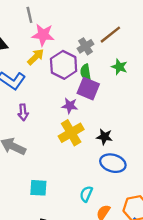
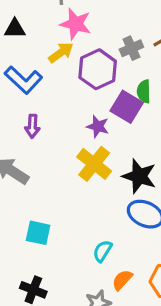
green semicircle: (86, 72) -> (144, 91), moved
yellow cross: (71, 133) -> (94, 164), turned -30
black star: (105, 137) -> (139, 176), size x1.5

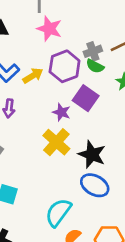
yellow arrow: (61, 53) -> (33, 76), moved
green semicircle: (144, 91) -> (95, 66), moved, turned -66
cyan semicircle: (102, 251) -> (58, 213), size x1.6

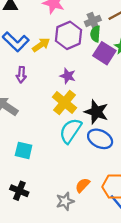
green semicircle: (95, 66) -> (95, 34), turned 70
purple square: (86, 98) -> (104, 53), moved
cyan semicircle: (58, 213) -> (70, 131), moved

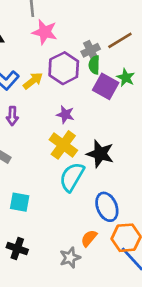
blue ellipse: (100, 139) -> (107, 207), moved, turned 45

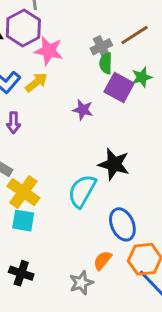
pink star: (45, 32) -> (49, 51), moved
purple hexagon: (64, 68) -> (23, 28), moved
green star: (126, 78) -> (142, 77), turned 30
purple star: (65, 115) -> (83, 110), moved
yellow cross: (63, 145) -> (23, 192), moved

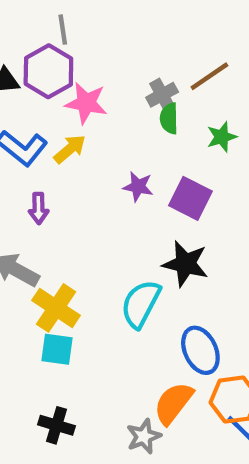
purple square: (119, 88) -> (190, 198), moved
orange semicircle: (103, 260) -> (173, 403), size x1.5

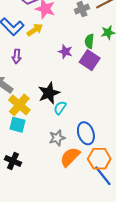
green semicircle: (169, 118) -> (89, 41), moved
black star: (185, 264) -> (49, 93), moved, turned 30
cyan semicircle: (141, 304) -> (60, 108), size x0.6
gray star: (144, 436) -> (57, 138), moved

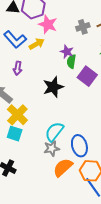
green semicircle: (89, 41) -> (71, 61), moved
purple star: (65, 52) -> (67, 52), moved
black star: (49, 93) -> (53, 87), moved
cyan semicircle: (60, 108) -> (54, 132), moved, size x1.5

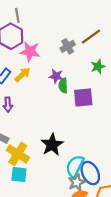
purple square: (87, 76) -> (83, 98), turned -30
black star: (53, 87) -> (52, 145), moved
cyan semicircle: (54, 132) -> (75, 166), moved
gray star: (52, 148) -> (77, 182), moved

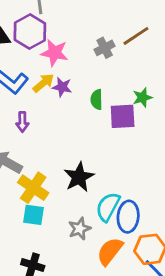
green star: (98, 66) -> (142, 98), moved
purple star: (56, 76) -> (62, 87), moved
blue ellipse: (90, 173) -> (128, 217), turned 30
gray star: (77, 182) -> (80, 229), moved

